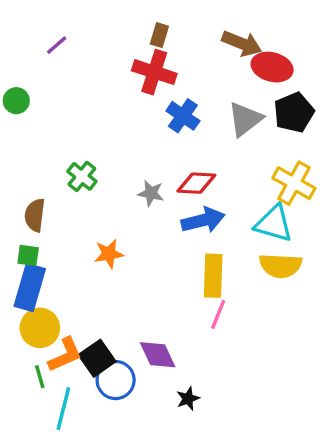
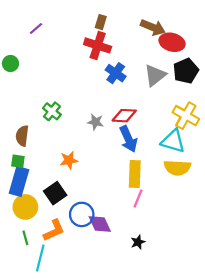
blue arrow: (203, 220) -> (128, 139), turned 80
orange L-shape: (65, 355) -> (54, 230), moved
black square: (97, 358) -> (55, 193), moved
blue circle: (116, 380) -> (82, 214), moved
black star: (188, 399) -> (138, 242), moved

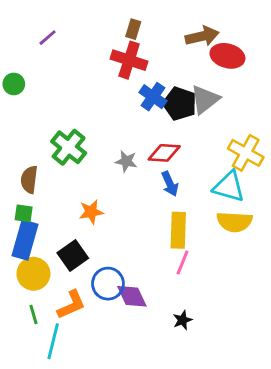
brown arrow: (153, 27) -> (202, 36), turned -35
black pentagon: (186, 71) -> (180, 104), moved, turned -30
green cross: (52, 111) -> (69, 147), size x1.4
blue arrow: (128, 139) -> (170, 184), size x0.7

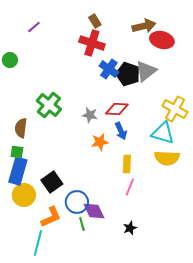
brown rectangle: (133, 29) -> (95, 21), turned -48
orange star: (91, 212) -> (100, 142), moved
yellow rectangle: (178, 230) -> (127, 164), size x0.7
green line: (33, 315) -> (82, 224), moved

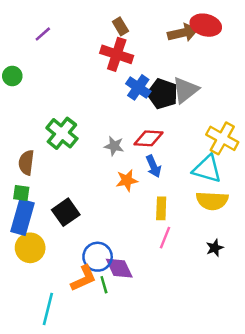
red ellipse: (162, 40) -> (206, 25), moved
black square: (52, 182) -> (66, 212), moved
orange L-shape: (51, 217) -> (84, 278), moved
black star: (130, 228) -> (215, 248), moved

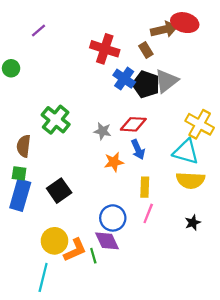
brown rectangle: (120, 26) -> (146, 50), moved
yellow circle: (30, 248) -> (54, 241), moved
blue circle: (98, 257) -> (113, 218), moved

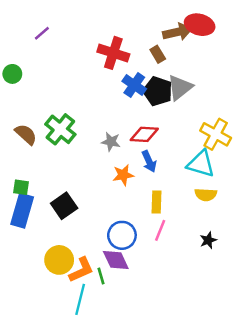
brown semicircle: (24, 146) -> (26, 134), moved, turned 125
yellow semicircle: (190, 180) -> (206, 195), size x0.7
cyan line: (43, 277) -> (80, 299), moved

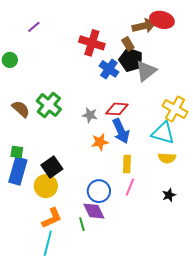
black pentagon: (158, 91) -> (131, 60), moved
blue arrow: (149, 161) -> (121, 131), size x1.4
yellow circle: (59, 260) -> (46, 186), moved
orange L-shape: (81, 270) -> (52, 218), moved
cyan line: (80, 299) -> (48, 243), moved

